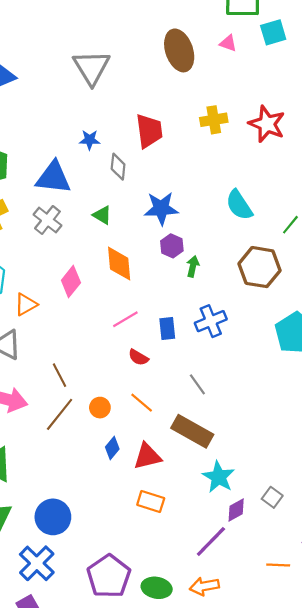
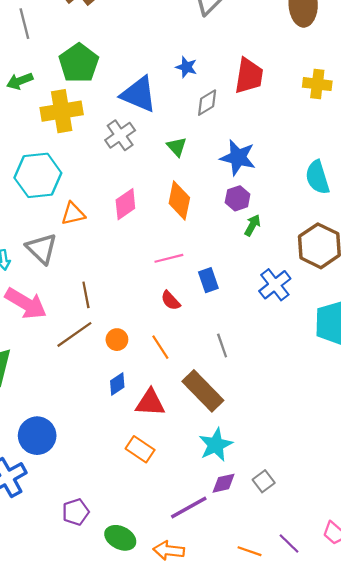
gray diamond: (118, 167) -> (207, 103), turned 36
blue cross: (211, 321) -> (275, 285), moved, turned -32
blue rectangle: (167, 328) -> (208, 280), turned -30
purple pentagon: (109, 576) -> (76, 512), size x0.6

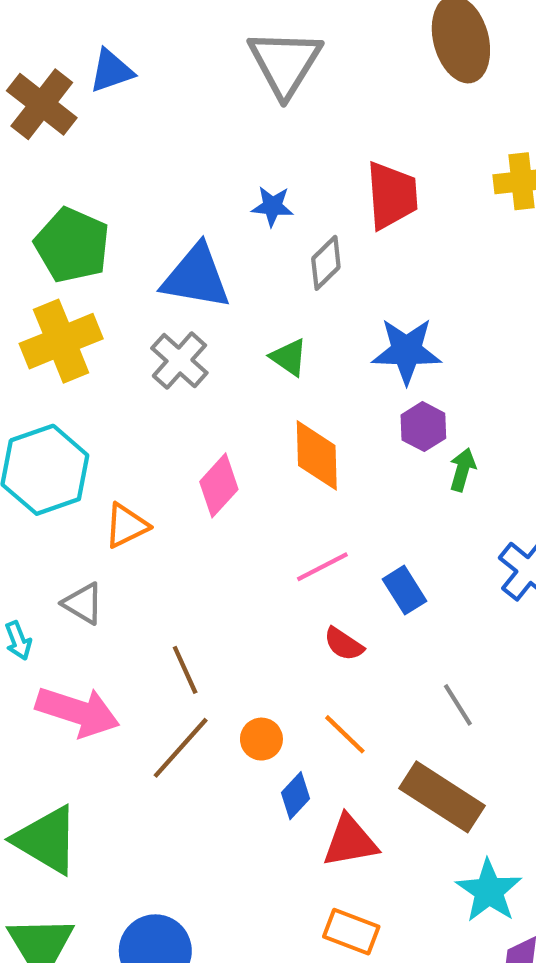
gray triangle: (42, 249) -> (83, 603), size x0.7
blue diamond: (117, 384) -> (296, 796), moved

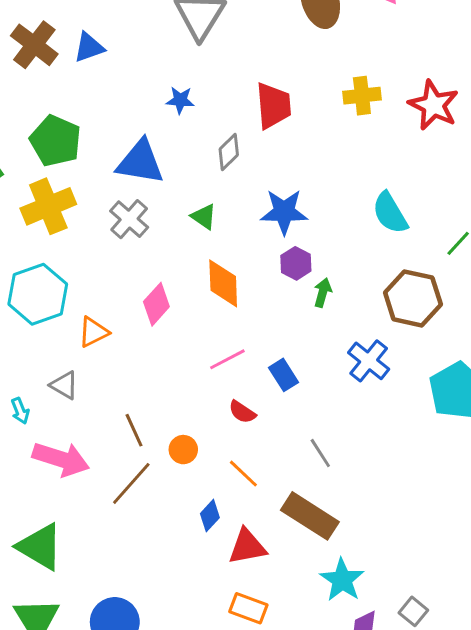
blue triangle: (111, 71) -> (89, 47), moved
blue star: (272, 206) -> (180, 100), moved
orange circle: (261, 739) -> (183, 450), moved

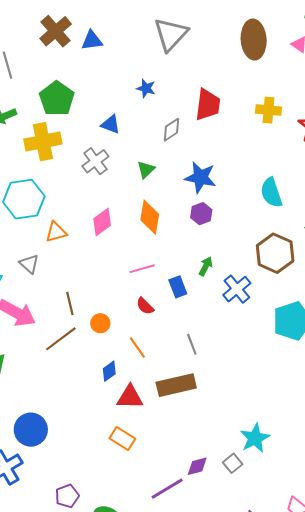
blue triangle: (140, 162) -> (111, 124), size x0.6
green triangle: (204, 217) -> (146, 170), turned 30
green arrow: (323, 293) -> (206, 266), moved
brown rectangle: (310, 516) -> (176, 385), turned -57
cyan star: (342, 580) -> (255, 438), moved

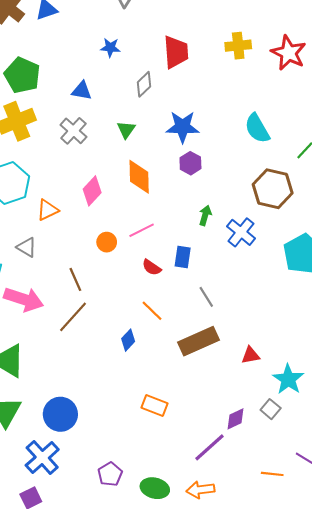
blue rectangle: (178, 287) -> (183, 257), moved, turned 40
orange circle: (100, 323) -> (107, 242), moved
red triangle: (130, 397) -> (251, 355), moved, size x0.7

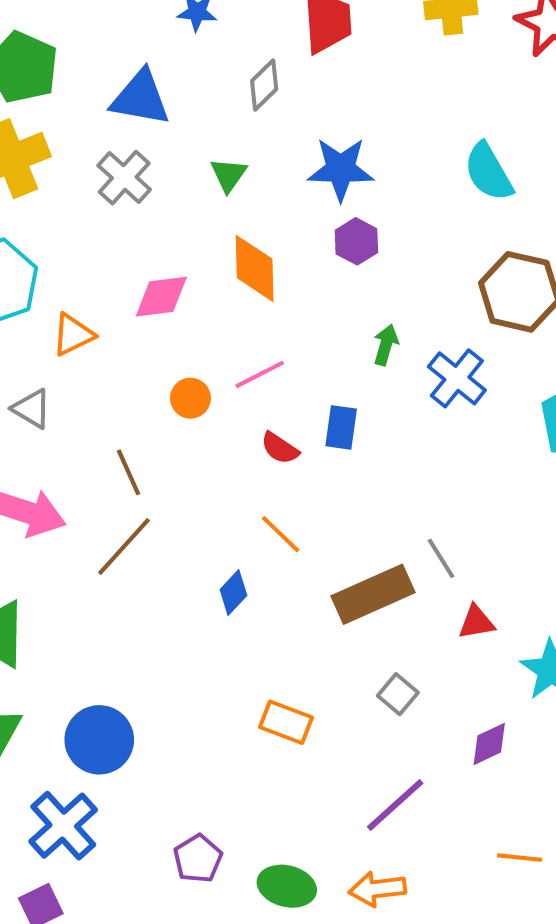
blue triangle: (82, 91) -> (140, 98), size x1.5
pink diamond: (92, 191) -> (161, 297), turned 40
gray line: (206, 297) -> (441, 558), moved
gray square: (271, 409) -> (398, 694), moved
purple diamond: (235, 419) -> (489, 744), moved

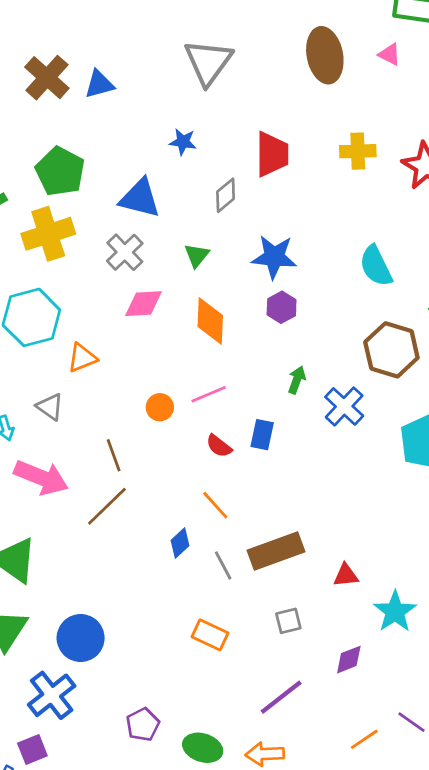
pink diamond: (161, 297) -> (144, 304), moved
gray line: (441, 558) -> (223, 565), moved
gray square: (398, 694) -> (288, 621), turned 32
orange line: (520, 858) -> (364, 739), turned -44

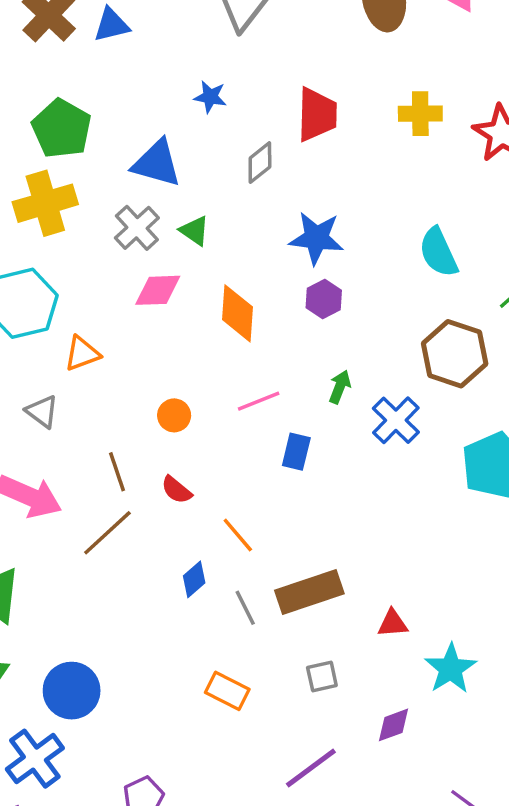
green triangle: (197, 255) -> (194, 231), moved, turned -36
pink line: (209, 394) -> (259, 401), moved
red semicircle: (219, 446) -> (176, 490), moved

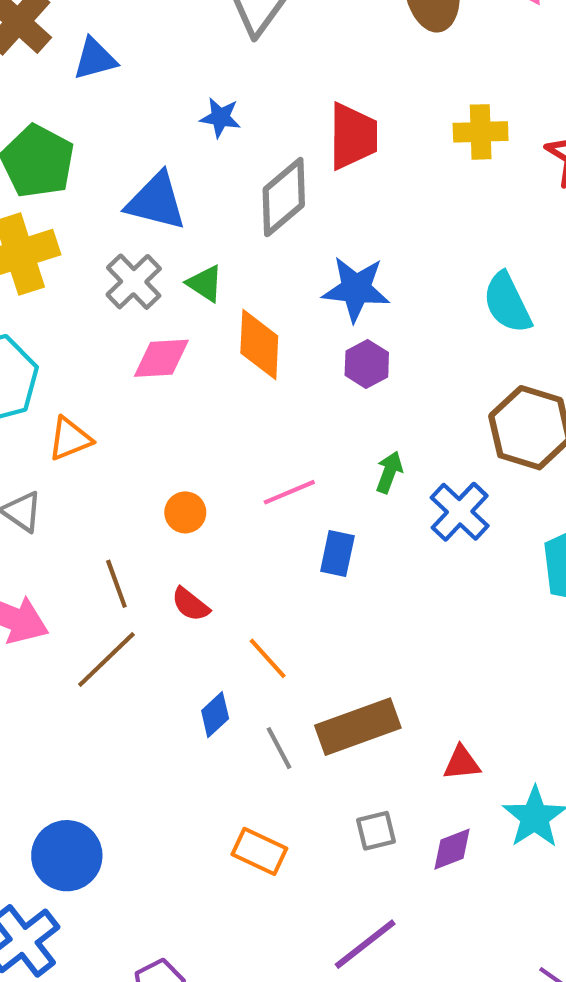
blue triangle: (111, 25) -> (95, 59), moved
gray diamond: (260, 162) -> (284, 197), size x1.5
orange diamond: (238, 313) -> (259, 345), moved
purple diamond: (393, 725) -> (452, 849), moved

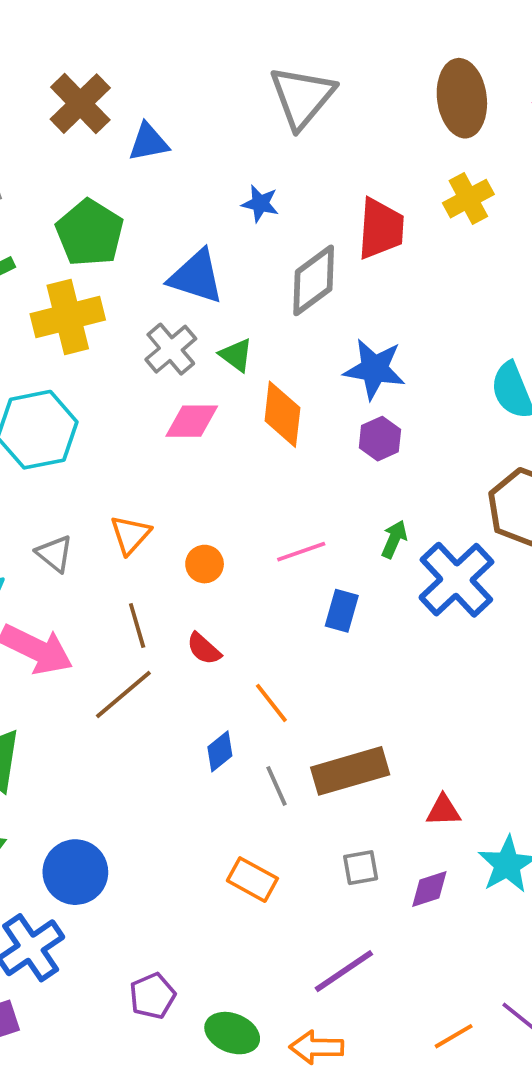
yellow cross: (481, 132) -> (468, 199), moved, turned -30
orange triangle: (70, 439) -> (130, 535), moved, turned -30
blue cross: (460, 512) -> (456, 580), size x1.4

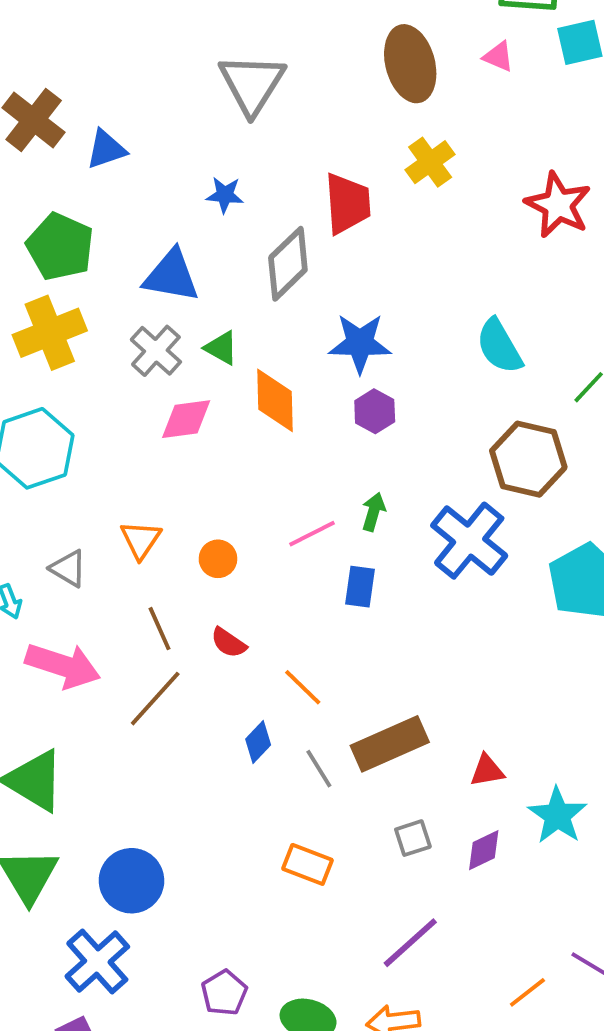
green arrow: (394, 539) -> (373, 512), moved

